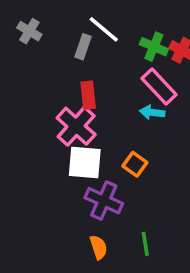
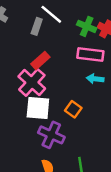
pink rectangle: (159, 86) -> (90, 54), turned -40
red rectangle: (88, 95) -> (40, 61), turned 54
cyan arrow: (152, 112) -> (95, 79), moved

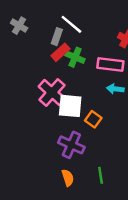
green cross: (87, 26) -> (75, 57), moved
red rectangle: (40, 61) -> (60, 52), moved
white square: (38, 108) -> (70, 106), moved

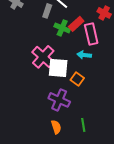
red rectangle: (60, 52) -> (76, 24), moved
pink rectangle: (110, 65) -> (91, 34), turned 70
cyan arrow: (115, 89) -> (84, 55), moved

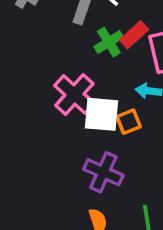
green cross: (62, 28) -> (109, 42), turned 35
orange square: (77, 79) -> (129, 122), moved, turned 32

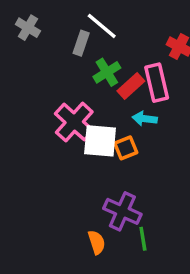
red rectangle: (134, 35) -> (131, 86), moved
purple cross: (103, 172) -> (122, 211), moved

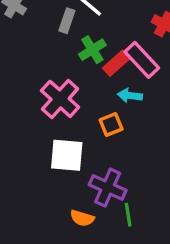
pink rectangle: (157, 83) -> (142, 60), turned -30
white square: (100, 141) -> (67, 155), moved
orange semicircle: (97, 242) -> (82, 218), turned 125

